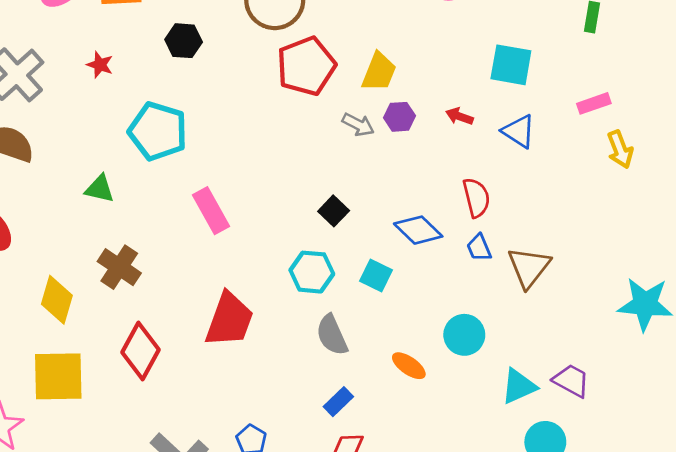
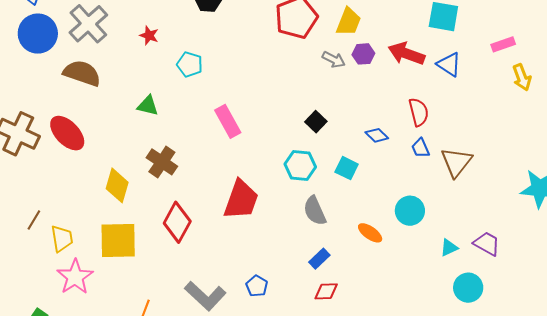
red star: (100, 65) -> (149, 36), moved
red arrow: (459, 116) -> (406, 54), size x1.8
cyan pentagon: (158, 131) -> (190, 64), size x0.6
blue diamond: (418, 230) -> (377, 135), size x0.7
cyan triangle: (519, 386) -> (449, 248), size x0.7

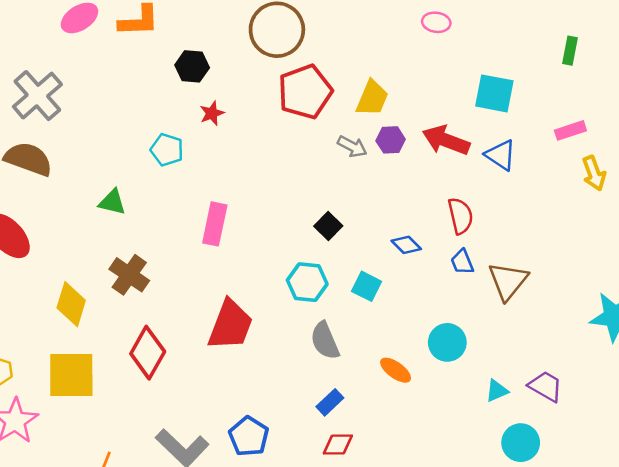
red star: (149, 36) -> (212, 113), moved, turned 30
pink rectangle: (228, 121) -> (215, 224), turned 40
blue pentagon: (257, 286) -> (249, 436), size x1.4

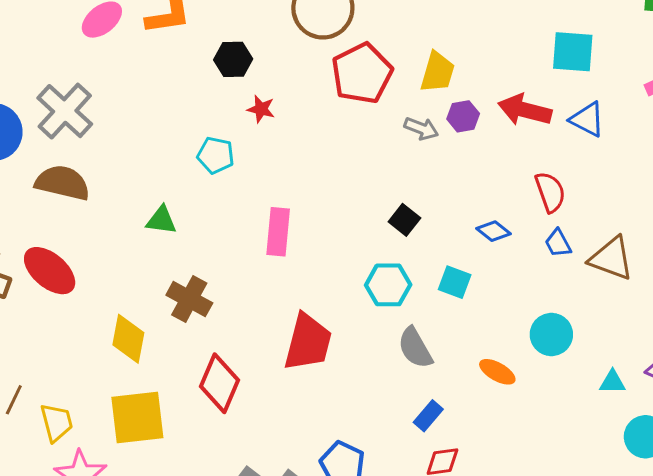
red star: (212, 113) -> (261, 109), turned -30
brown triangle: (508, 281) -> (611, 258), turned -42
cyan triangle: (497, 391) -> (612, 382), turned 30

